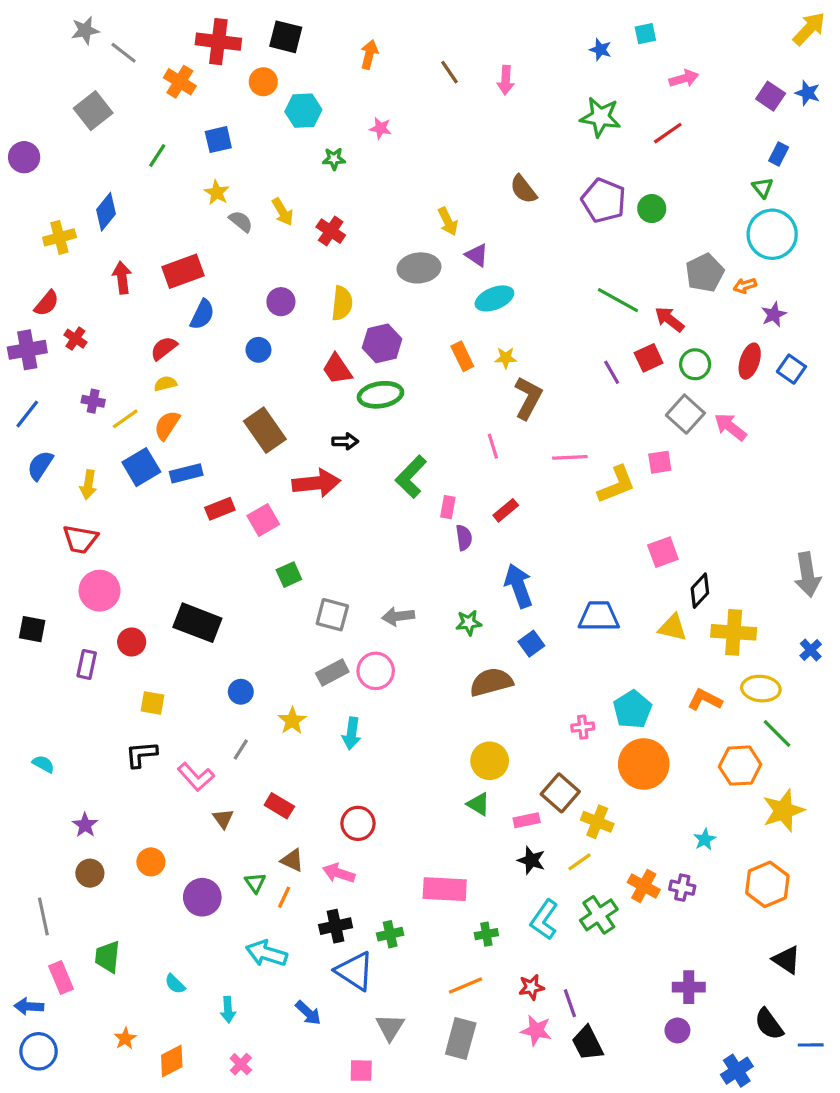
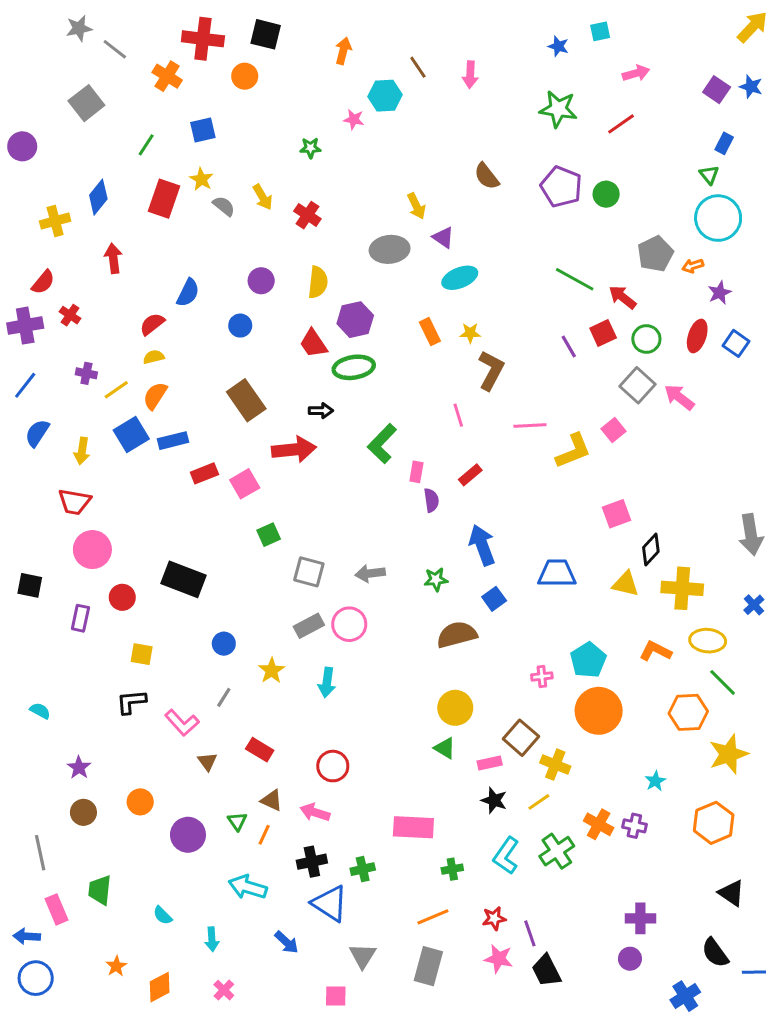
cyan hexagon: (303, 111) -> (385, 96), moved
red rectangle: (183, 271) -> (164, 199), moved, turned -51
pink square: (660, 462) -> (614, 430), turned -30

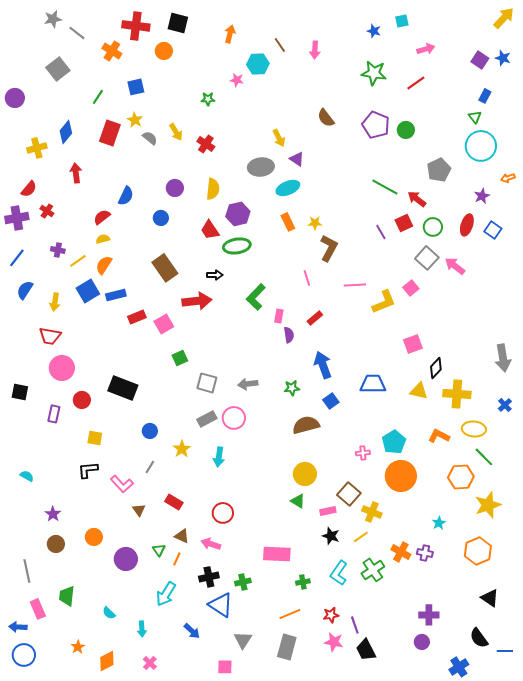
orange arrow: (693, 266) -> (508, 178), moved
cyan ellipse: (460, 278) -> (288, 188), moved
cyan arrow: (248, 887) -> (166, 594), turned -75

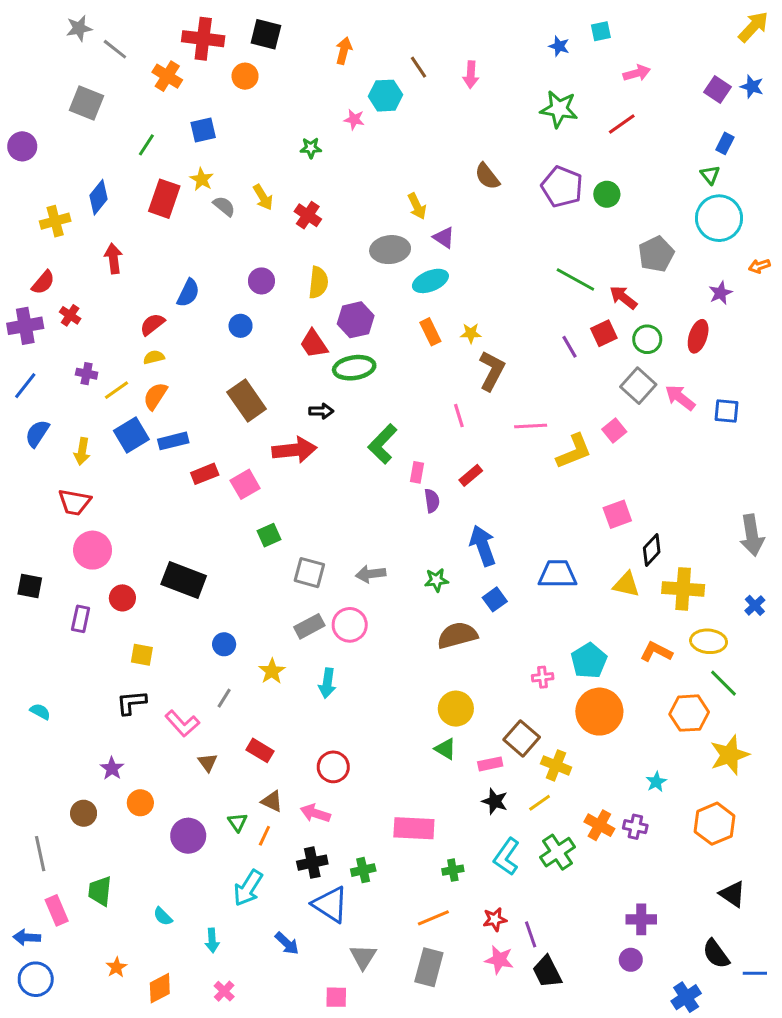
gray square: (58, 69) -> (87, 103), turned -30
blue square: (493, 230) -> (726, 411), moved, turned -30
purple star: (53, 514) -> (112, 768), moved

